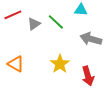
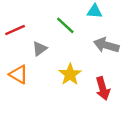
red line: (13, 15) -> (15, 30), moved
gray triangle: (34, 24) -> (40, 49), moved

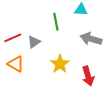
green line: (65, 25) -> (56, 22), turned 36
red line: (15, 30) -> (13, 38), moved

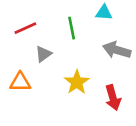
red line: (13, 38) -> (25, 28), moved
orange triangle: (16, 64) -> (20, 82), turned -30

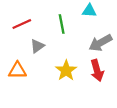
gray arrow: (117, 50) -> (100, 43), turned -45
red arrow: (113, 98) -> (97, 70), moved

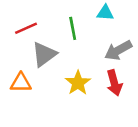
gray triangle: (37, 46) -> (44, 54), size x1.5

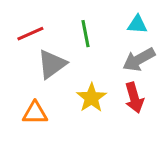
cyan triangle: (105, 13) -> (137, 24), moved
orange triangle: (21, 83) -> (35, 113), moved

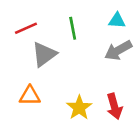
yellow star: (91, 98) -> (79, 108), moved
red arrow: (134, 98) -> (114, 106), moved

